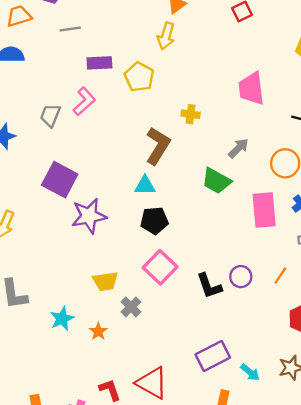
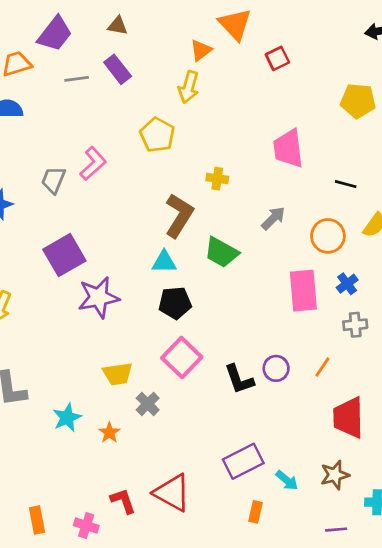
purple rectangle: (99, 63) -> (118, 69), moved, turned 55
purple square: (60, 180) -> (64, 255), turned 32
green trapezoid: (216, 181) -> (221, 252), moved

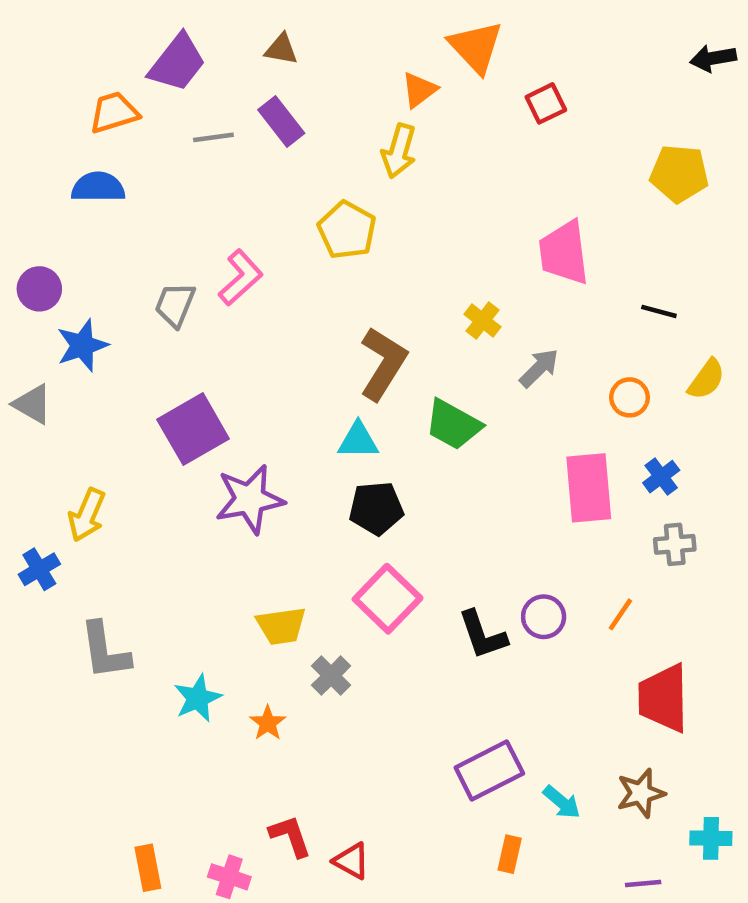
yellow cross: (217, 179) -> (483, 321), moved, turned 30
orange circle: (328, 236) -> (630, 397), size x0.7
red triangle: (172, 493) -> (351, 861), moved, size x0.6

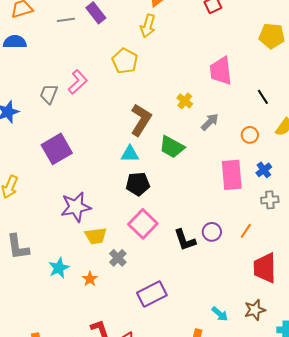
black line: (659, 311) -> (263, 97), turned 42
purple star: (250, 499) -> (76, 207), moved
purple rectangle: (489, 771) -> (152, 294), moved

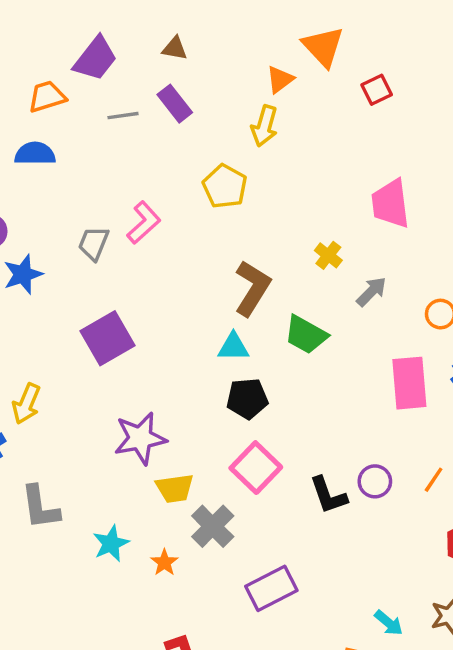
gray cross: (118, 258) -> (213, 526), size x1.4

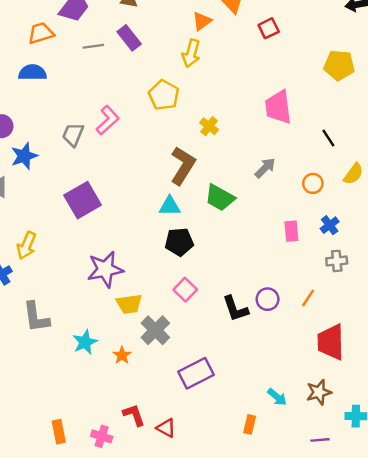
yellow cross: (328, 255) -> (209, 126), moved
pink rectangle: (409, 383) -> (291, 231), size x0.6
pink square: (256, 468) -> (185, 290), size x0.7

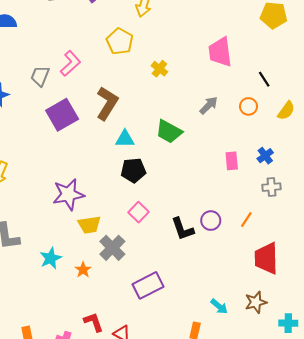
brown L-shape: (183, 166) -> (107, 103), moved
orange circle: (313, 183) -> (248, 106), moved
purple square: (83, 200) -> (62, 115), moved

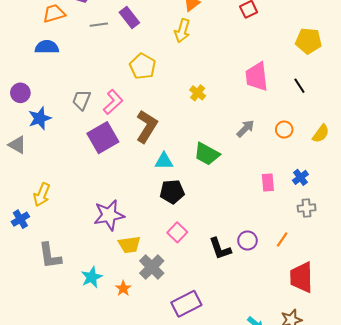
yellow pentagon: (120, 41) -> (143, 66), moved
pink L-shape: (70, 63) -> (113, 102), moved
black line: (264, 79) -> (299, 86), moved

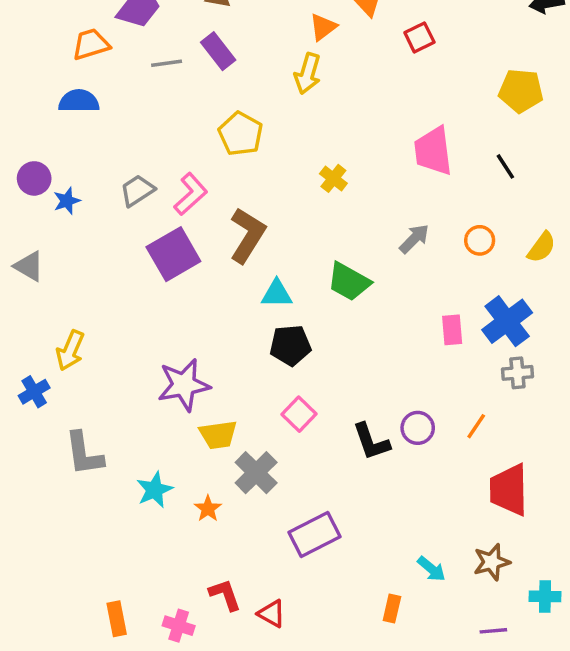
gray trapezoid: (81, 100) -> (137, 190), turned 35
blue star: (40, 118) -> (67, 201), moved, size x0.7
blue cross: (300, 177) -> (507, 321), size x1.8

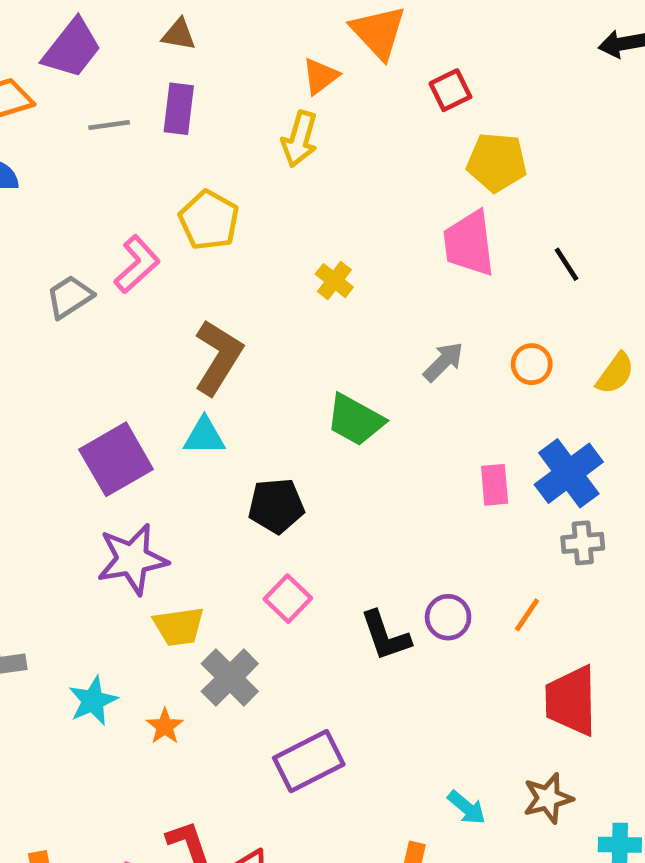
purple rectangle: (218, 51) -> (179, 109), turned 45
yellow pentagon: (521, 91) -> (497, 162), moved
pink L-shape: (191, 194) -> (137, 264), moved
purple square: (173, 254) -> (116, 459), moved
cyan triangle: (277, 294) -> (204, 436), moved

